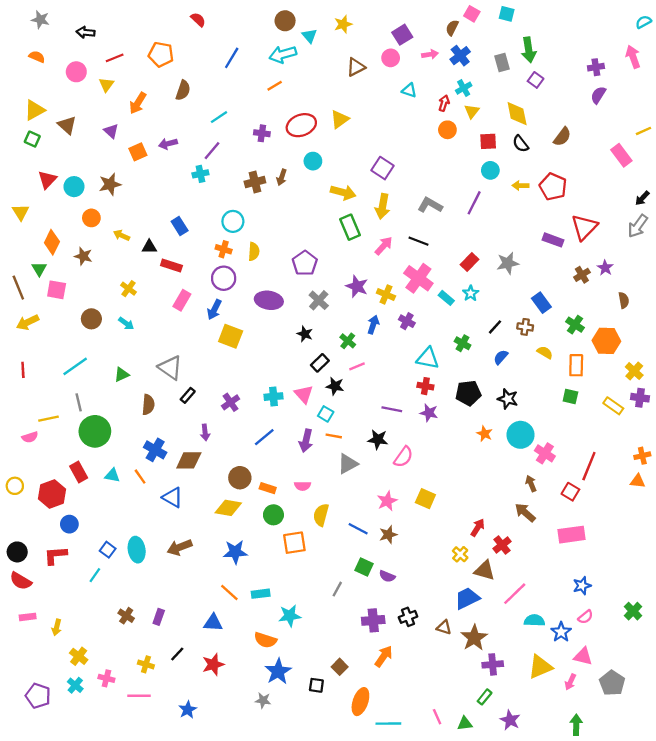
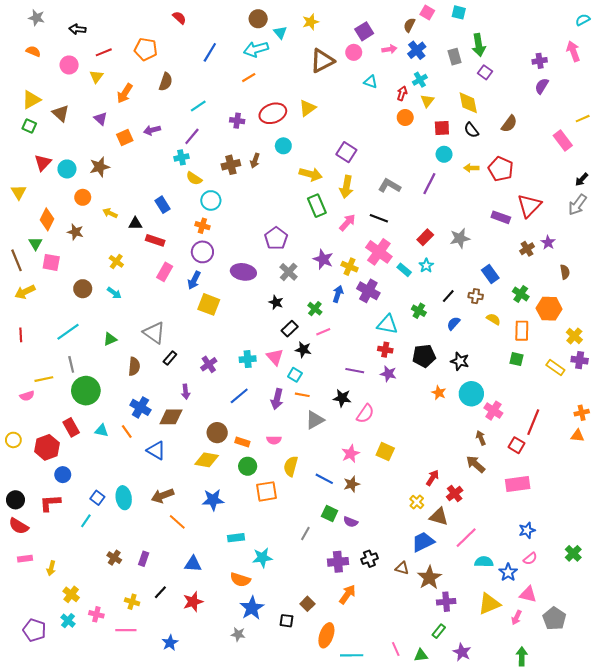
brown triangle: (356, 67) -> (322, 61), size x1.4
yellow semicircle: (254, 252) -> (194, 178), moved, turned 119
purple cross: (407, 321) -> (368, 291), size x1.5
orange line: (229, 593) -> (177, 522), moved

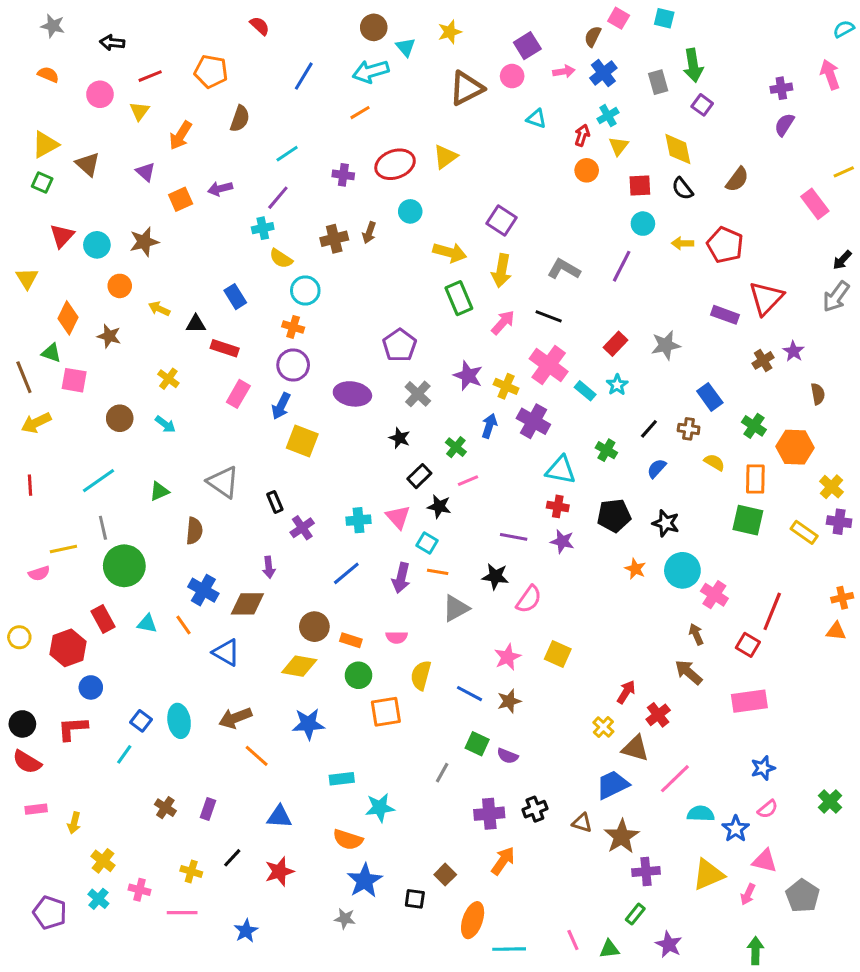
green triangle: (35, 244) -> (51, 353), turned -40
black rectangle: (170, 358) -> (275, 502), moved, turned -64
green square: (517, 359) -> (748, 520), size x1.5

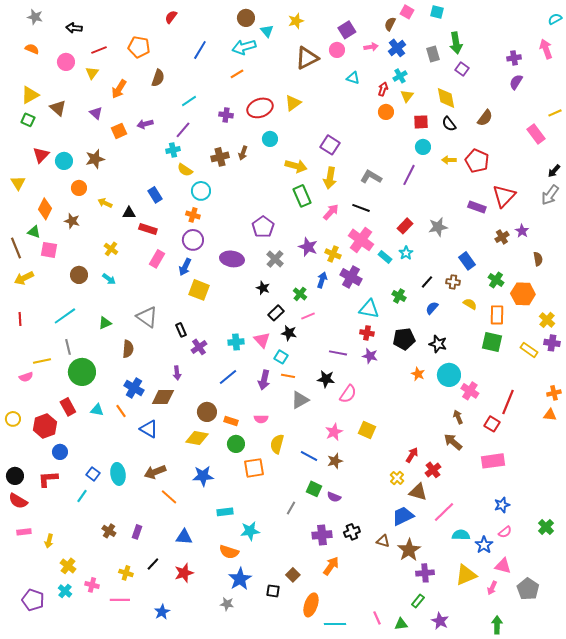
red semicircle: (260, 26) -> (171, 17), turned -96

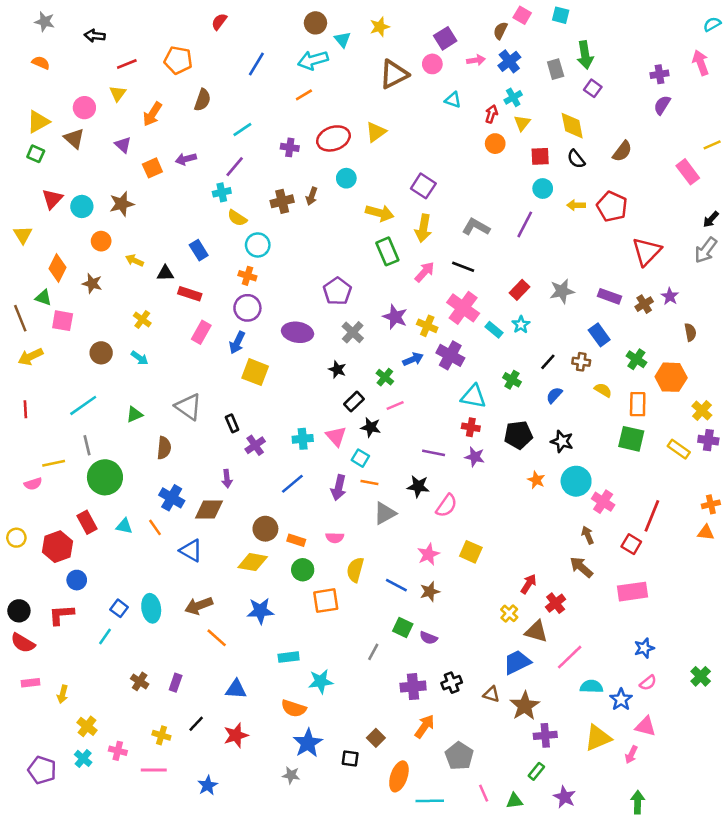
pink circle: (66, 62) -> (84, 108), moved
purple rectangle: (477, 207) -> (609, 296), moved
blue arrow: (322, 280) -> (413, 359), turned 49
gray pentagon: (528, 589) -> (459, 756), moved

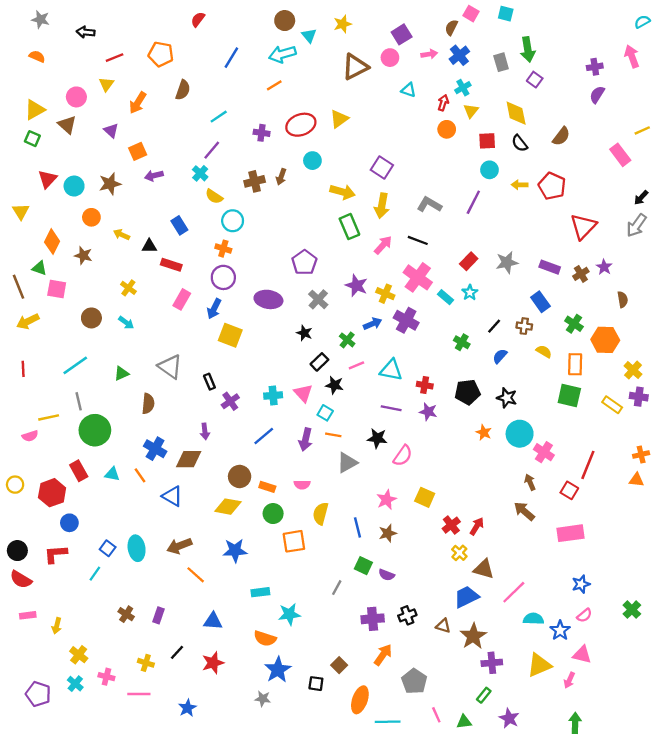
purple arrow: (186, 159) -> (154, 176), moved
cyan cross: (222, 192) -> (200, 173), turned -35
cyan triangle: (473, 396) -> (391, 370), moved
blue line: (396, 585) -> (358, 527), turned 48
red cross: (556, 603) -> (451, 525), moved

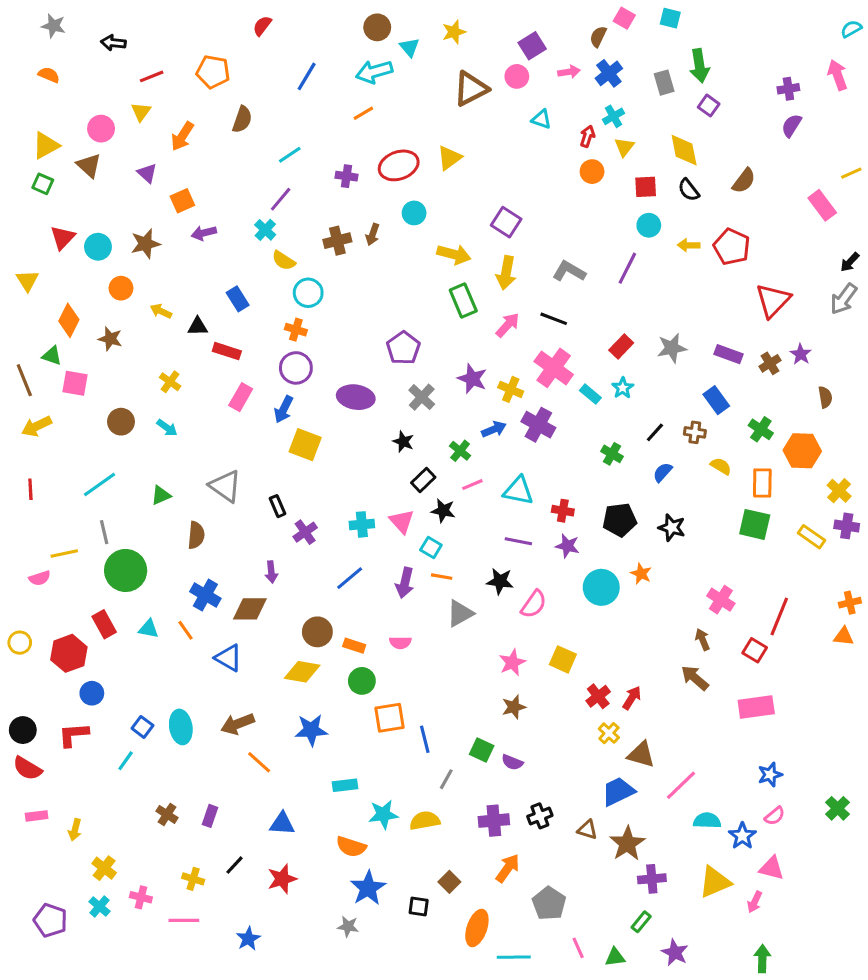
cyan circle: (520, 434) -> (601, 587), moved
yellow semicircle: (321, 514) -> (425, 821), moved, turned 65
blue line: (358, 527) -> (425, 739), moved

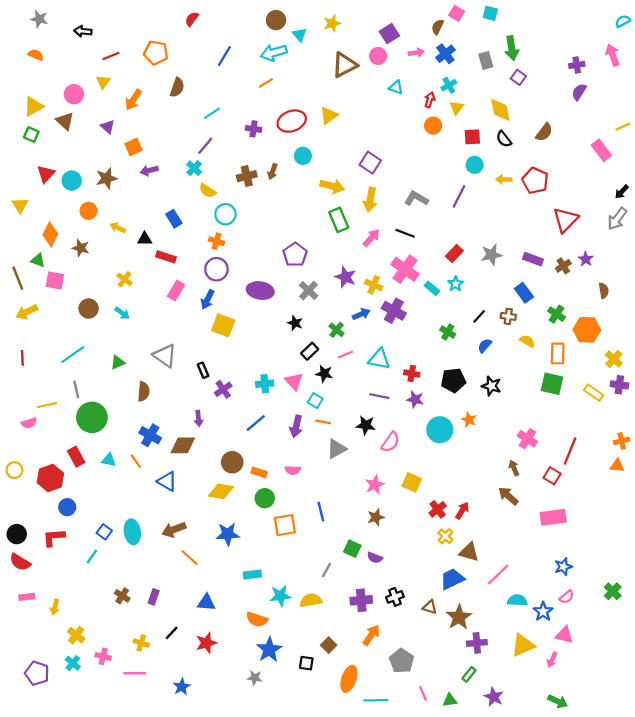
blue line: (425, 739) -> (321, 512), moved
green arrow: (762, 959) -> (558, 701), turned 114

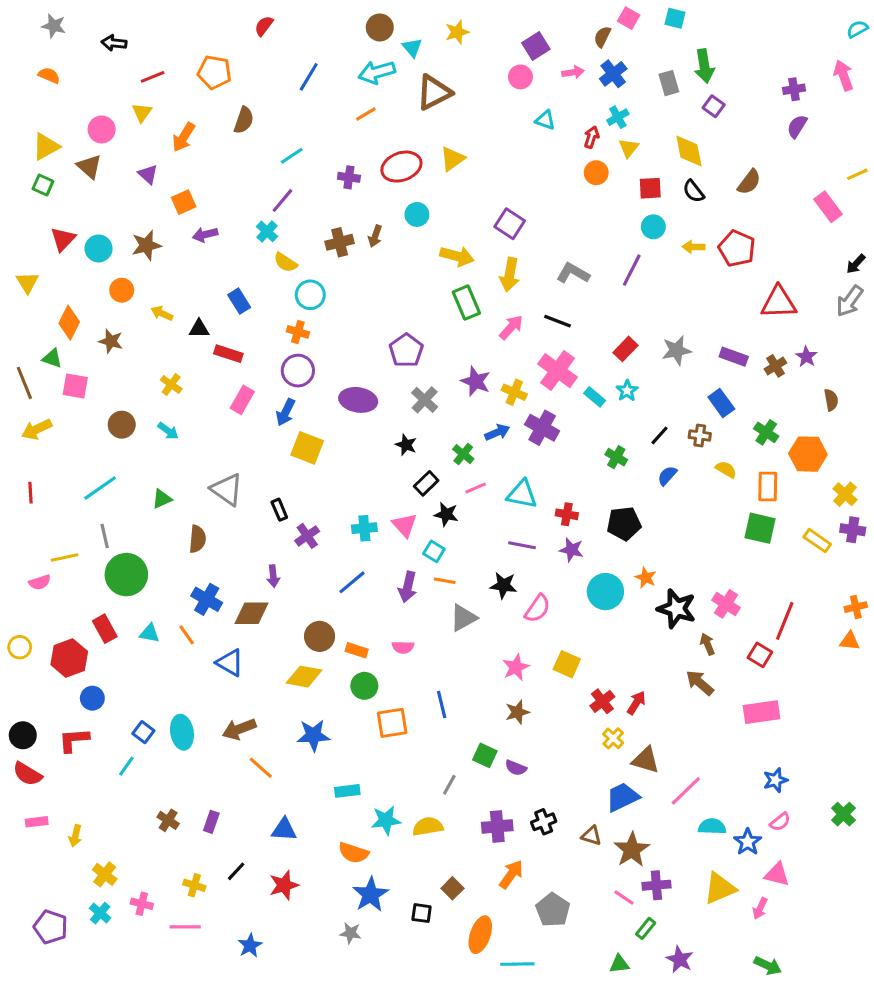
brown triangle: (344, 65) -> (434, 92), moved
red triangle: (566, 220) -> (779, 303), turned 44
black star: (491, 386) -> (677, 609), moved, size x1.4
pink line: (423, 693) -> (624, 898), moved, turned -32

